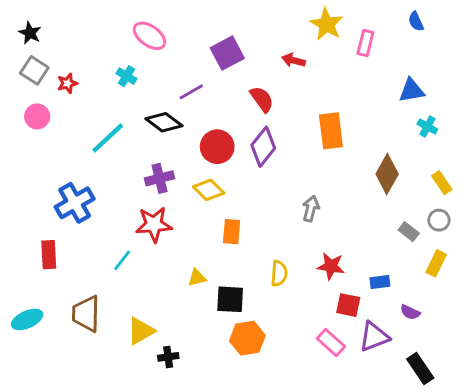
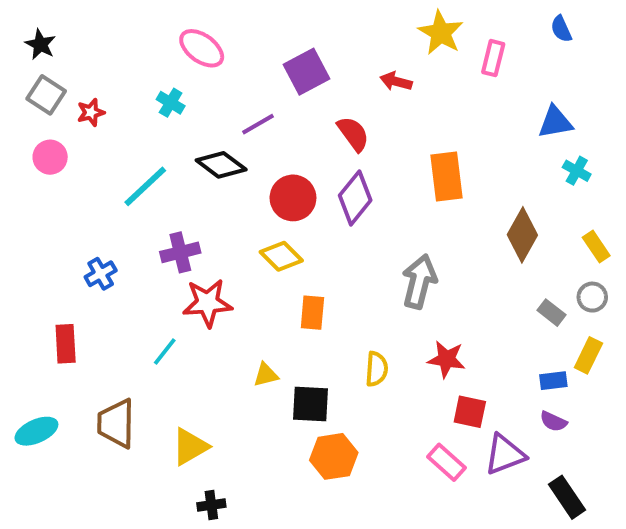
purple cross: (160, 178) -> (180, 252), moved
blue cross: (75, 203) -> (101, 274), size x0.6
gray arrow: (311, 209) -> (419, 282), size x1.5
blue rectangle: (380, 282) -> (553, 381), moved
black cross: (168, 357) -> (211, 505), moved

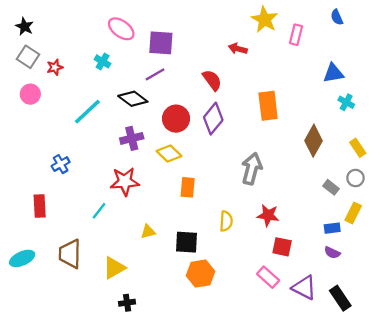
purple square: (307, 72) -> (161, 43), moved, turned 32
purple cross: (180, 252) -> (132, 138), moved
yellow triangle: (266, 375) -> (148, 232), moved
purple triangle: (505, 454) -> (304, 288), moved, turned 48

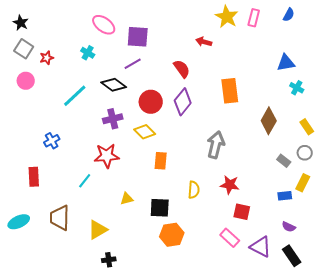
blue semicircle: (337, 17) -> (289, 15), turned -128
pink rectangle: (296, 35) -> (254, 18), moved
purple semicircle: (332, 253) -> (289, 227), moved

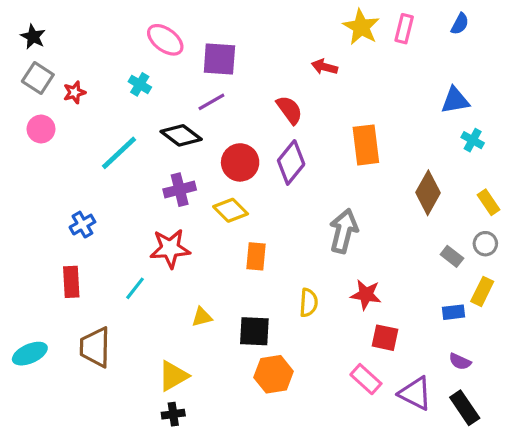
red rectangle: (34, 177) -> (71, 282), moved
yellow triangle: (98, 230) -> (173, 376), moved

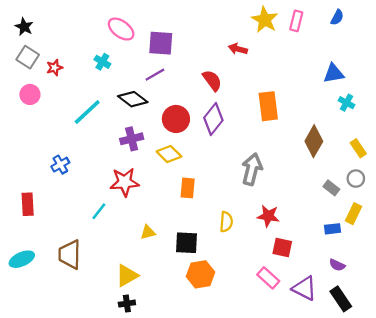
red rectangle: (71, 282) -> (28, 204), moved

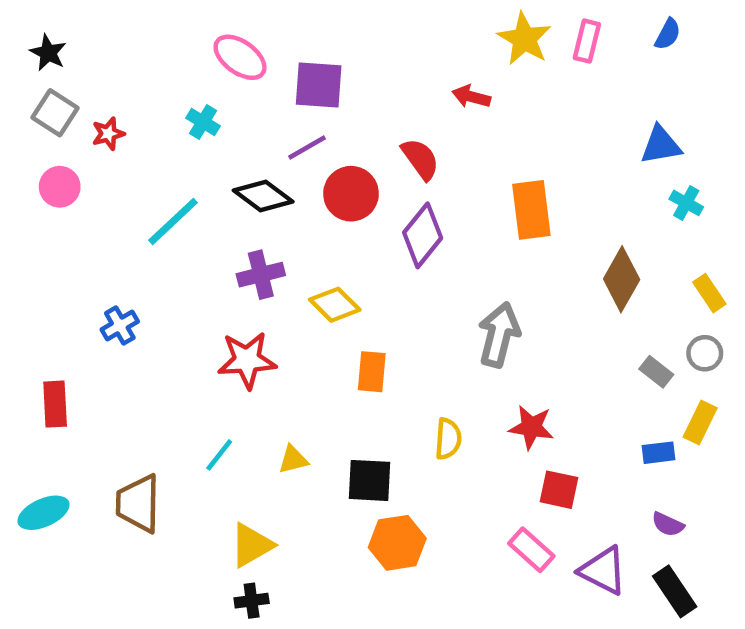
red circle: (176, 119) -> (351, 194), moved
cyan line: (99, 211) -> (219, 455), moved

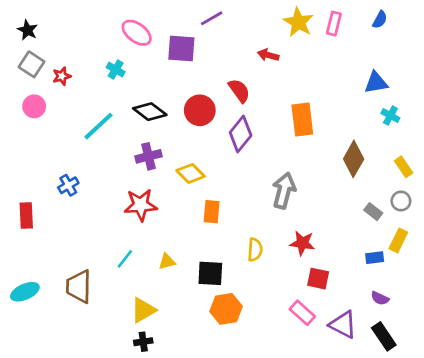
purple line: (307, 147) -> (212, 18), moved
red rectangle: (55, 404) -> (26, 215), moved

